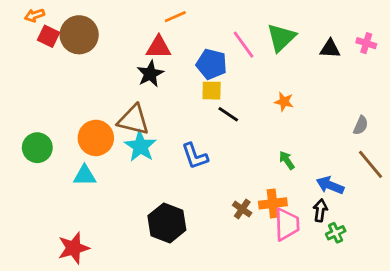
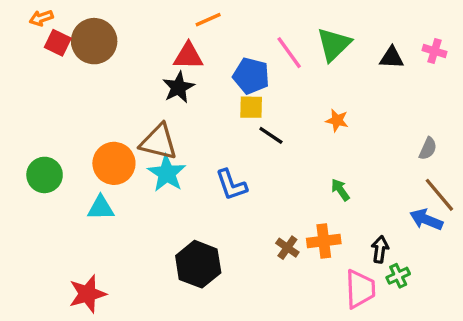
blue arrow: (330, 185) -> (426, 220), moved
pink trapezoid: (287, 224) -> (360, 289), moved

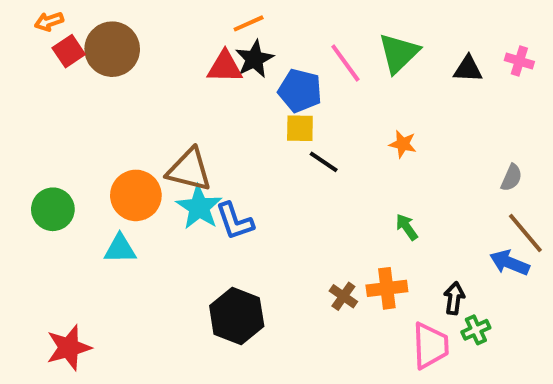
red square: (58, 43) -> (69, 51), turned 30
black star: (178, 87) -> (254, 59), moved
blue L-shape: (231, 185) -> (235, 221), moved
red star: (88, 294) -> (69, 348), moved

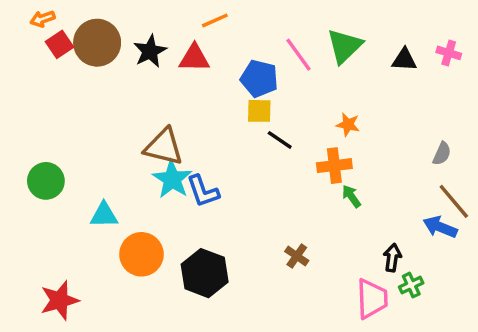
black star: (254, 59) -> (150, 51), moved
orange circle: (136, 195) -> (141, 254), moved
orange cross: (387, 288) -> (334, 166), moved

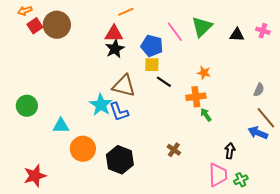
black star: (150, 51) -> (115, 49), moved
brown triangle: (164, 147) -> (124, 86), moved
green cross: (411, 285) -> (241, 180), moved

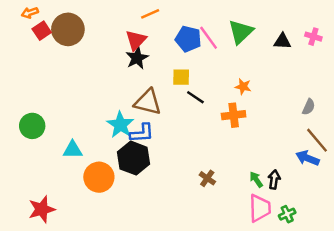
red triangle: (114, 34) -> (136, 40), turned -48
blue pentagon: (152, 46) -> (188, 39), moved
blue L-shape: (119, 112) -> (142, 133), turned -75
green arrow: (206, 115) -> (256, 180), moved
black hexagon: (120, 160) -> (133, 158), moved

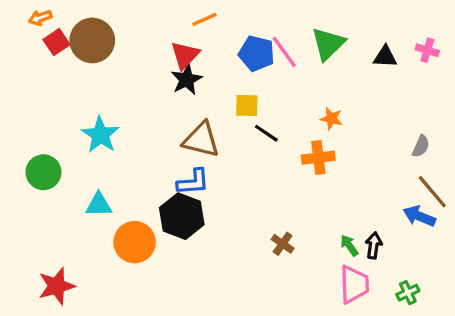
cyan star: (120, 125) -> (100, 135), moved
green cross: (287, 214) -> (408, 293), moved

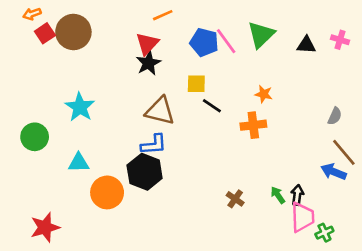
brown cross: (283, 244) -> (235, 199), moved
pink trapezoid: (354, 284) -> (302, 217), moved

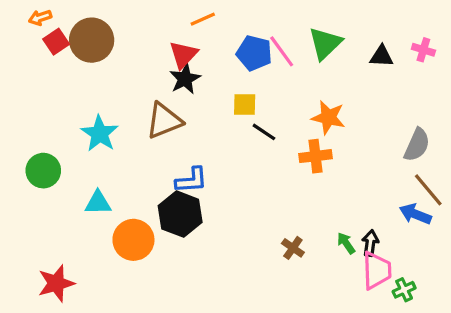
orange star: (264, 94) -> (328, 117), size x1.5
brown triangle: (160, 111) -> (164, 121), moved, turned -36
gray semicircle: (335, 116) -> (417, 145), size x1.5

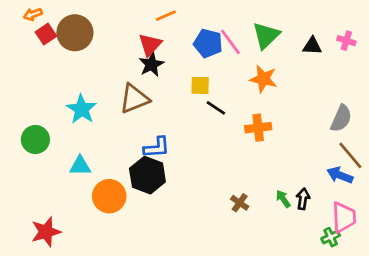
orange star: (328, 117) -> (263, 79), moved
pink trapezoid: (377, 270) -> (344, 217), moved

